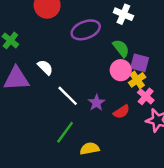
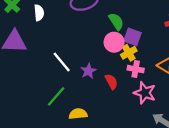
white semicircle: (45, 67) -> (39, 13), moved, turned 35
pink cross: (146, 96) -> (136, 69), turned -35
red semicircle: (121, 112) -> (111, 82), turned -91

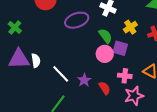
white semicircle: (39, 13) -> (36, 61), moved
yellow cross: (129, 53) -> (130, 27), moved
pink star: (145, 93) -> (134, 96), turned -30

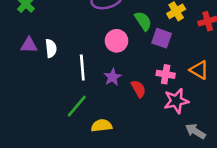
pink circle: (105, 54) -> (117, 41), moved
purple triangle: (19, 59) -> (29, 45), size x0.6
white line: (61, 74) -> (82, 67), turned 36

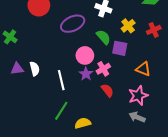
orange triangle: (199, 70) -> (143, 69), moved
pink cross: (166, 74) -> (103, 69), moved, turned -32
purple star: (113, 77) -> (86, 74), moved
gray arrow: (195, 131) -> (137, 117), moved

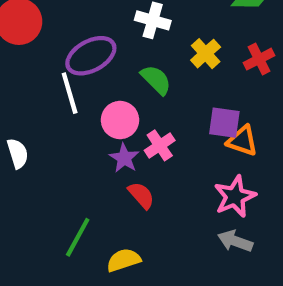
purple square: (120, 48) -> (224, 123), moved
white line: (61, 80) -> (70, 93), moved
red semicircle: (107, 90) -> (141, 195), moved

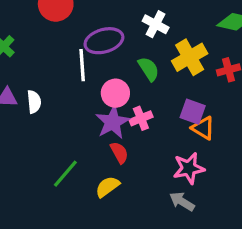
yellow cross: (206, 54) -> (190, 57), size x1.5
purple star: (124, 158) -> (113, 122), size x1.5
yellow semicircle: (124, 260) -> (107, 187), moved, turned -30

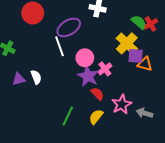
yellow cross: (190, 57) -> (127, 43), moved
green semicircle: (149, 69) -> (139, 22), moved
pink star: (189, 168) -> (122, 104), moved

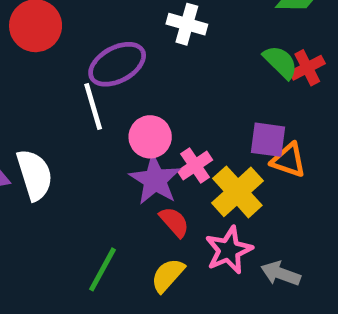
yellow cross: (127, 43) -> (237, 192), moved
white semicircle: (36, 77) -> (35, 175), size x1.5

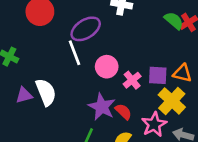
purple square: (268, 140) -> (158, 75), moved
purple star: (155, 180) -> (102, 107), moved
yellow cross: (237, 192) -> (172, 101), moved

